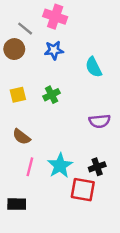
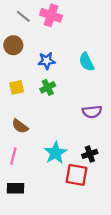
gray line: (25, 29) -> (23, 16), moved
blue star: (54, 50) -> (47, 61), moved
pink line: (30, 167) -> (13, 156), moved

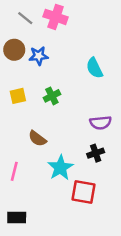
blue star: (47, 61) -> (39, 56), moved
brown semicircle: (20, 126) -> (37, 138), moved
black cross: (90, 154) -> (96, 153), moved
black rectangle: (16, 188) -> (17, 217), moved

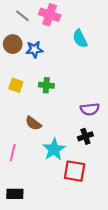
cyan semicircle: (94, 68) -> (80, 39), moved
yellow square: (18, 96) -> (16, 85), turned 32
green cross: (52, 96) -> (46, 85), turned 32

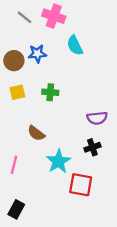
cyan semicircle: (80, 39) -> (75, 45), moved
brown circle: (13, 44) -> (14, 61), moved
yellow square: (16, 85) -> (17, 92), turned -32
black rectangle: (15, 194) -> (16, 209), turned -63

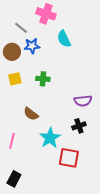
gray line: (24, 17) -> (21, 28), moved

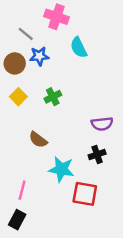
yellow square: (15, 79) -> (18, 97), turned -32
green cross: (43, 79) -> (53, 97), turned -32
cyan star: (50, 138) -> (61, 169), turned -30
pink line: (12, 141) -> (22, 190), moved

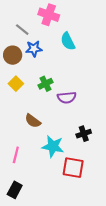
purple semicircle: (102, 124) -> (67, 98), moved
pink line: (22, 190) -> (16, 155), moved

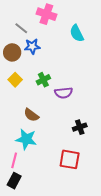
cyan semicircle: (68, 41) -> (77, 33), moved
cyan star: (53, 146) -> (26, 139), moved
pink line: (16, 155) -> (14, 160), moved

